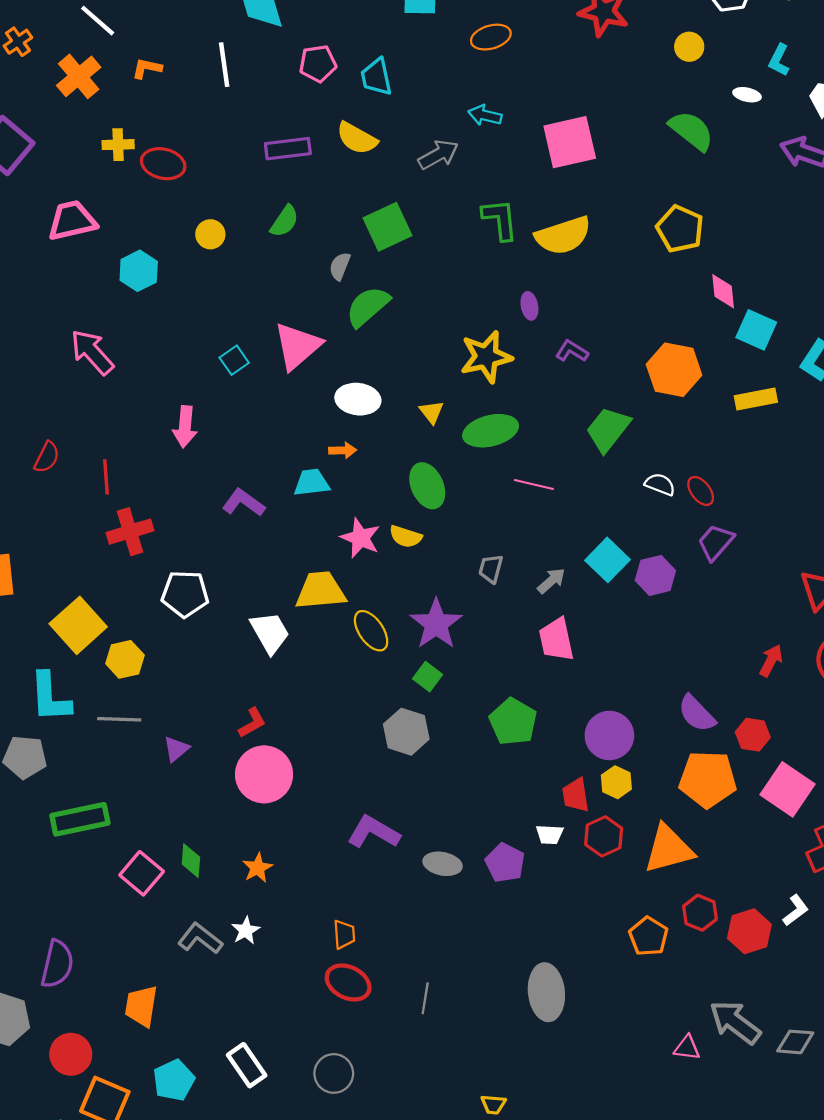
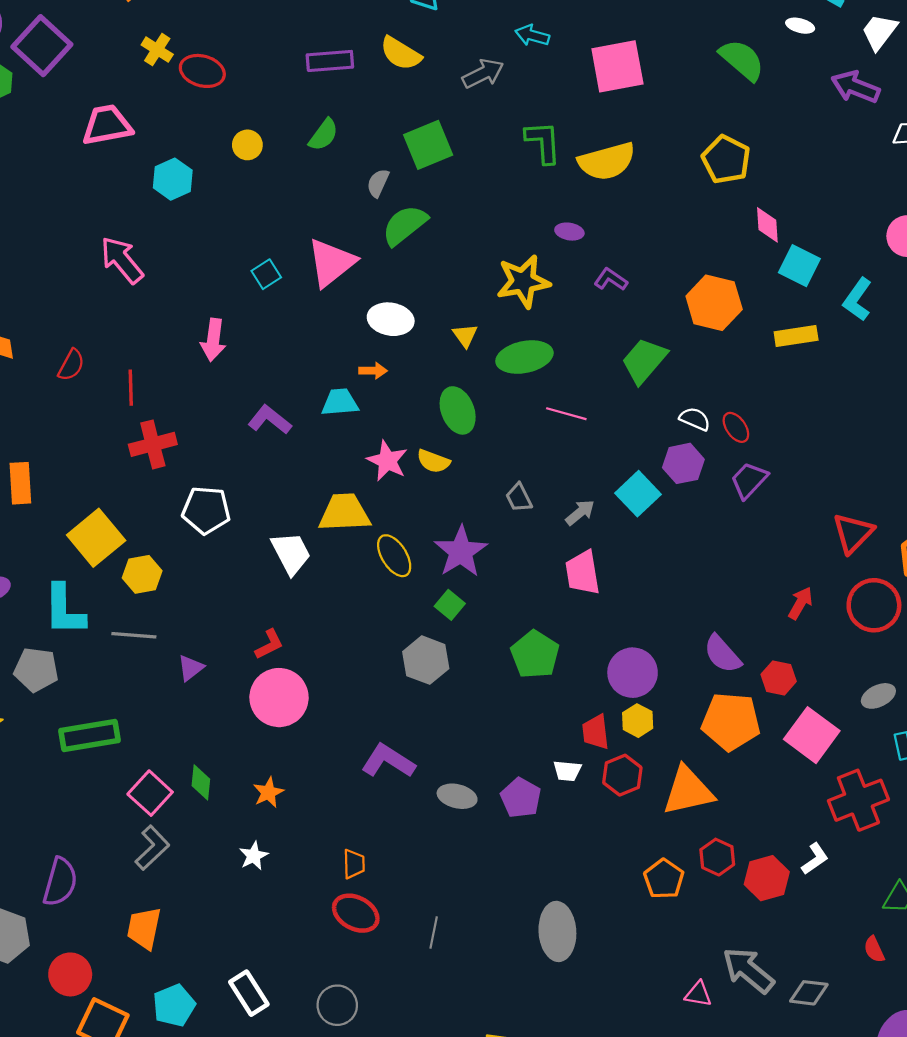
yellow cross: (118, 145) -> (157, 50), turned 32
purple ellipse: (529, 306) -> (569, 232), turned -72
gray trapezoid: (491, 569) -> (519, 498), turned -44
purple hexagon: (655, 575) -> (683, 463), moved
gray L-shape: (200, 938) -> (152, 848), moved, turned 96

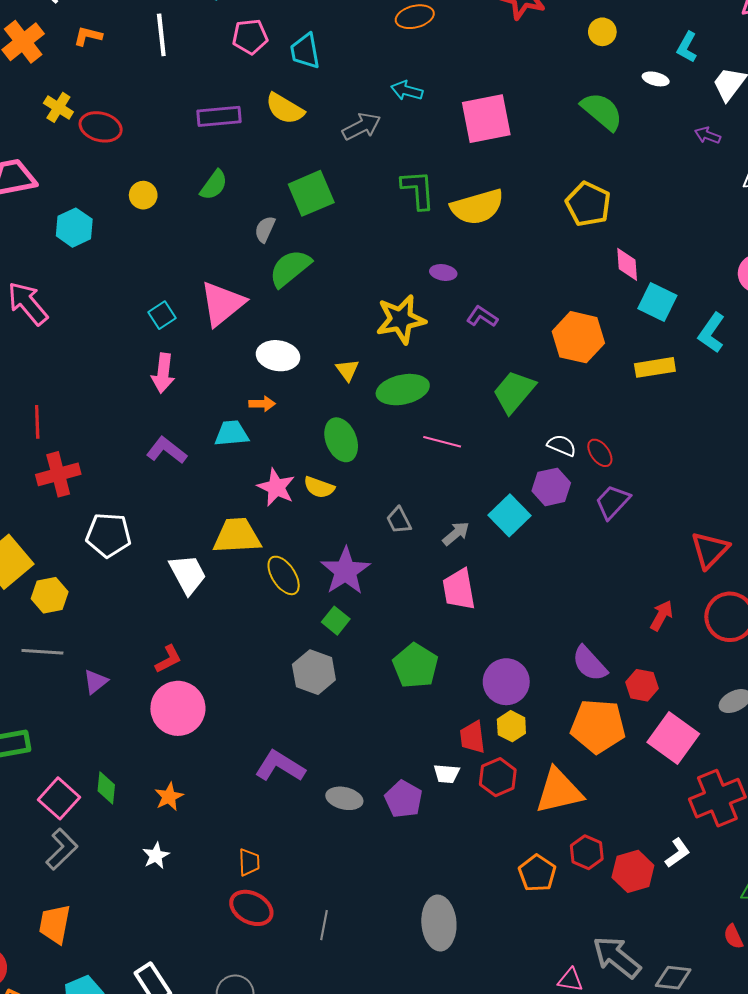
purple arrow: (855, 87) -> (708, 135), size x0.6
pink arrow: (213, 340) -> (163, 373), moved

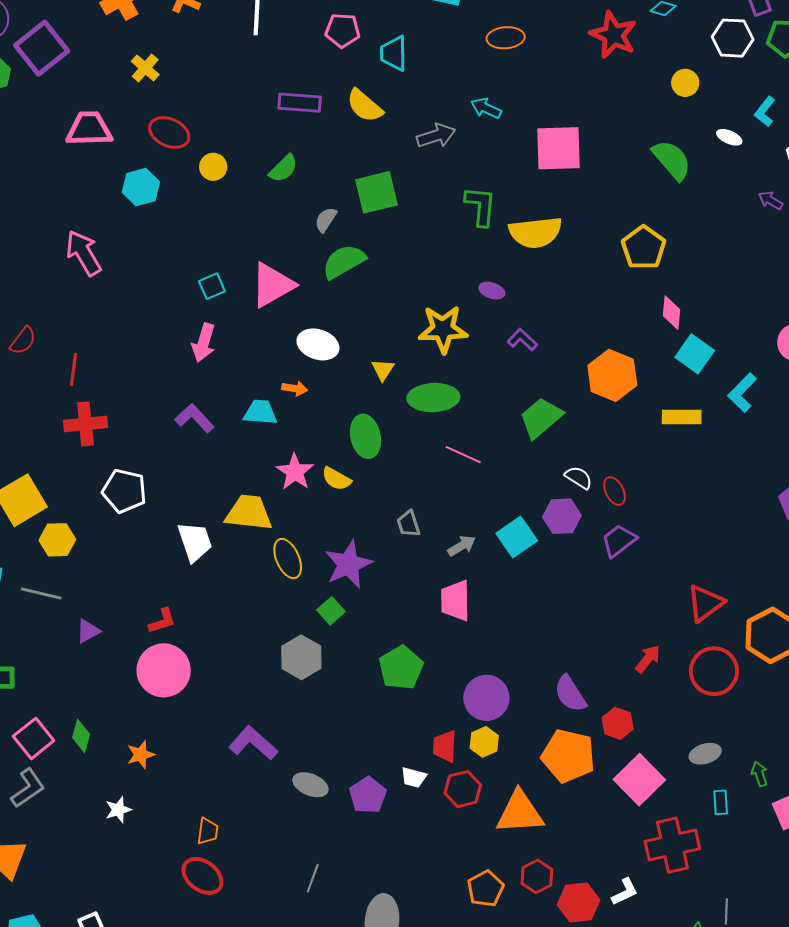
red ellipse: (101, 127) -> (169, 133), moved
gray line: (324, 925) -> (313, 878), moved

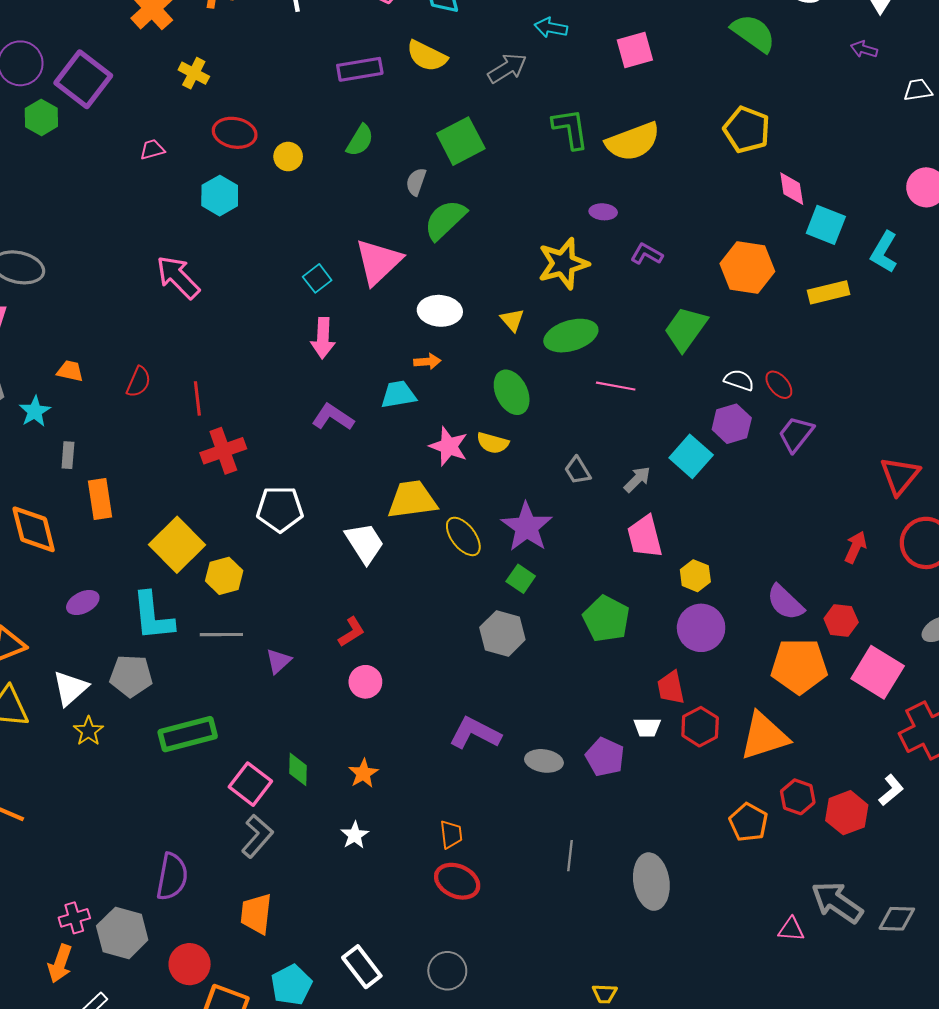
pink trapezoid: (89, 129) -> (152, 150), size x0.5
pink square: (558, 148) -> (635, 50), size x0.7
pink circle: (164, 670) -> (365, 682), size x0.6
yellow hexagon: (484, 742) -> (695, 576), moved

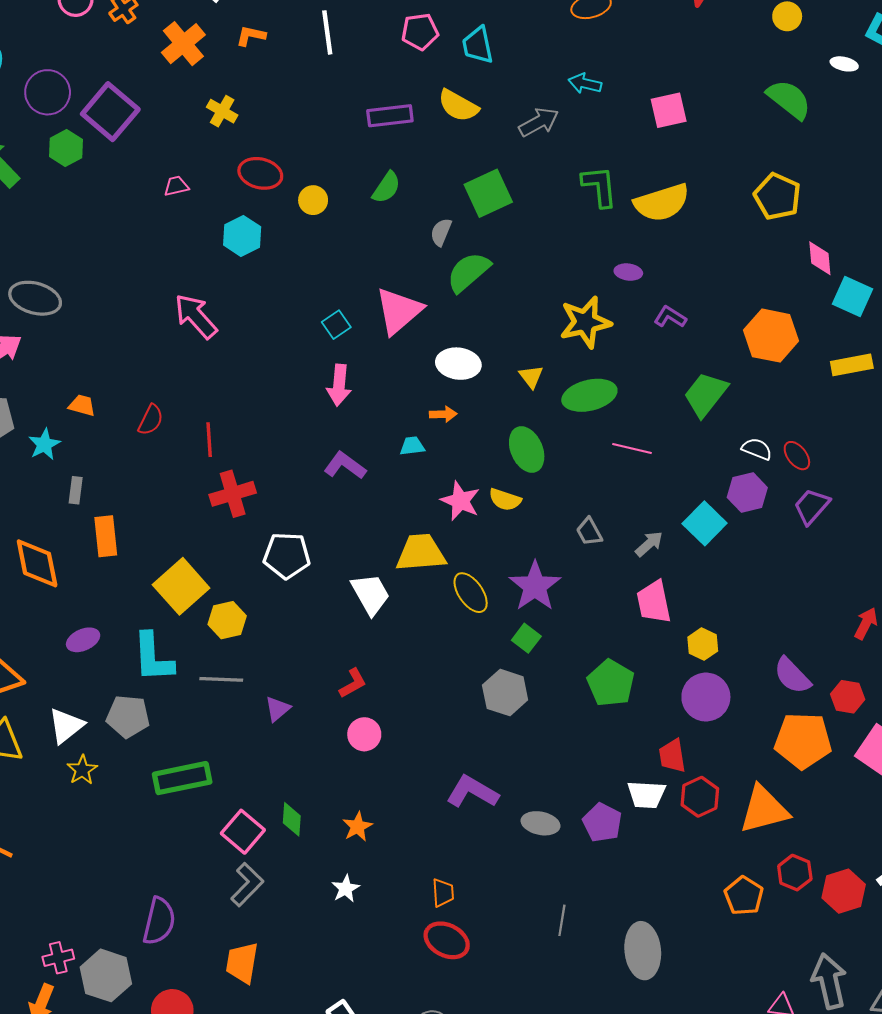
cyan trapezoid: (398, 395) -> (412, 446), size x0.7
white trapezoid: (647, 727) -> (646, 795), size x1.4
gray arrow: (837, 902) -> (829, 981), turned 40

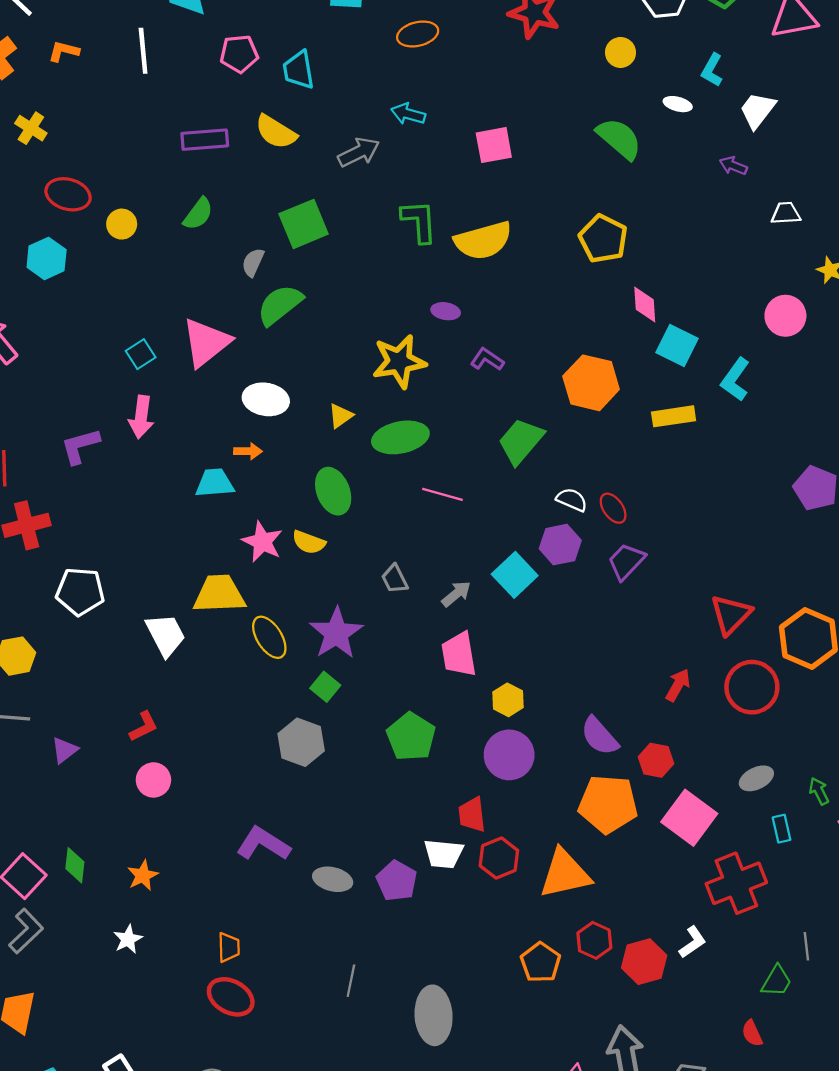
yellow triangle: (531, 377) -> (341, 416), turned 30
cyan trapezoid: (412, 446) -> (215, 483), size x1.5
purple L-shape: (345, 466) -> (80, 446), moved, turned -54

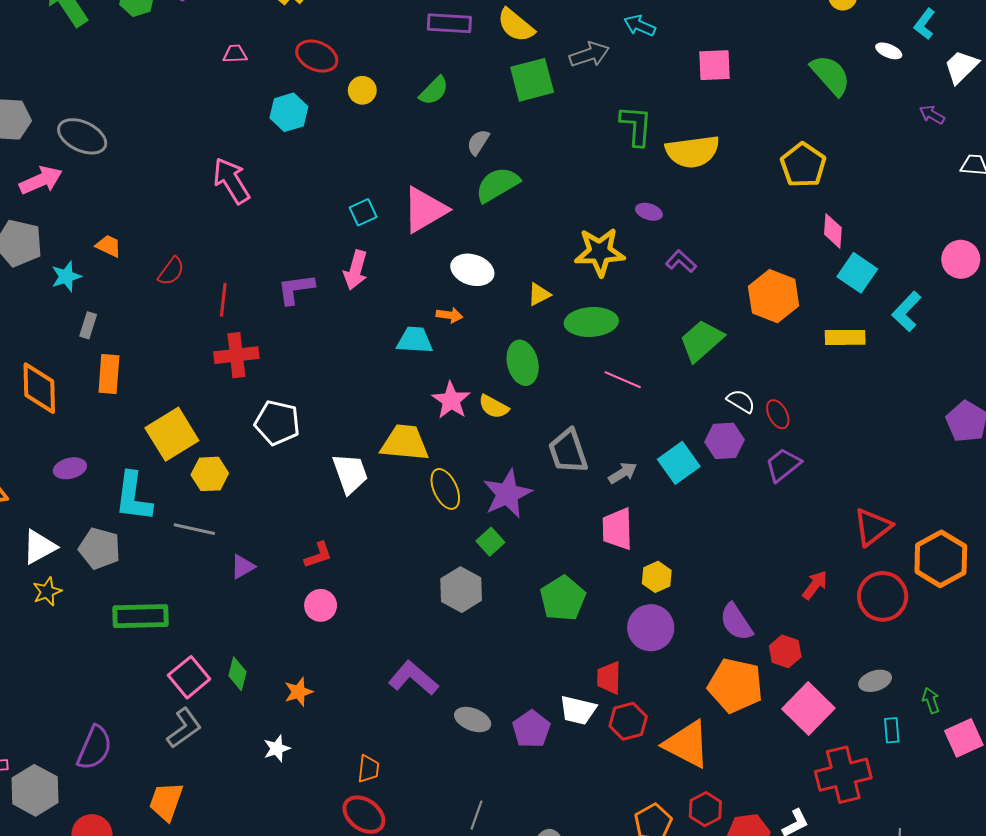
green square: (304, 224) -> (532, 80), moved
gray trapezoid: (395, 579) -> (568, 451), size x1.6
orange triangle: (565, 874) -> (687, 744), turned 32

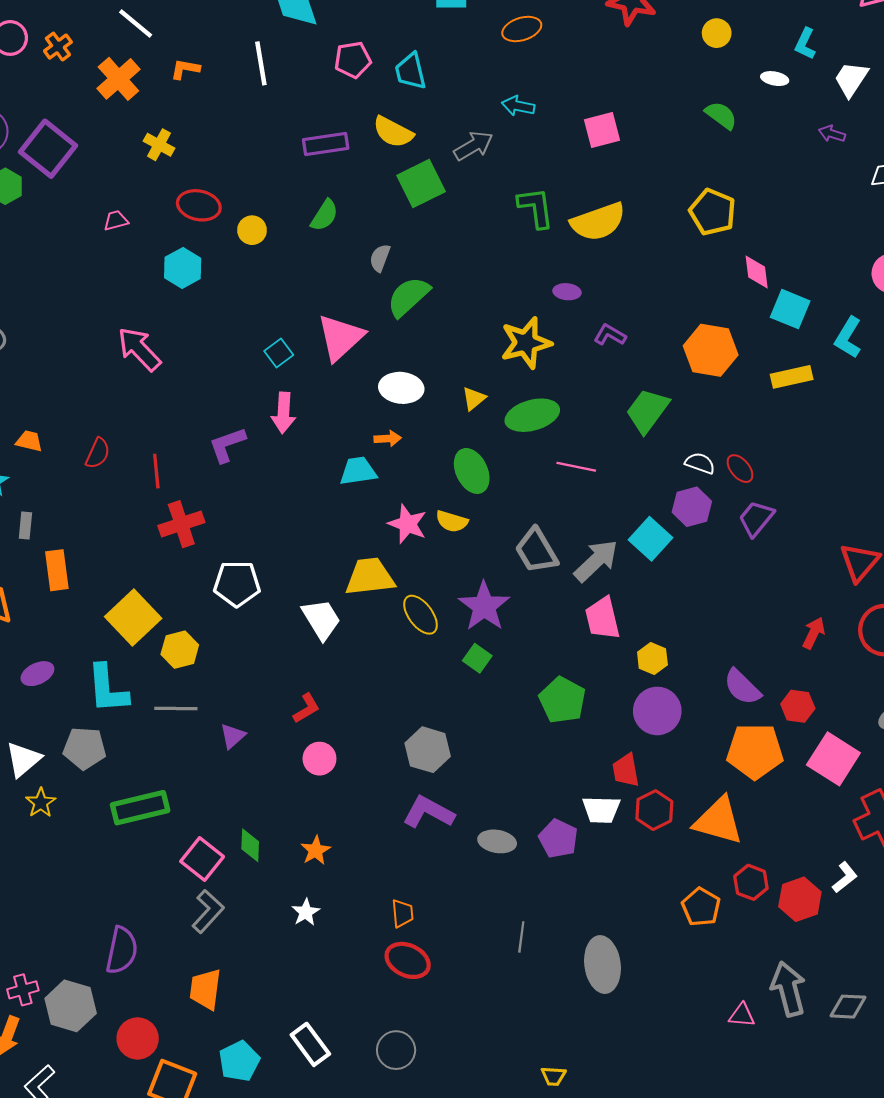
green semicircle: (831, 75) -> (721, 115), size x0.7
gray arrow: (623, 473) -> (596, 561), size x1.6
gray hexagon: (461, 590) -> (428, 750), moved

